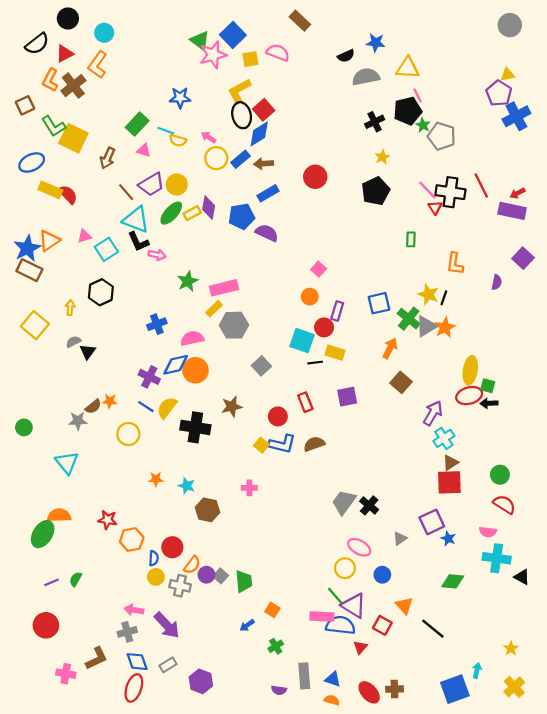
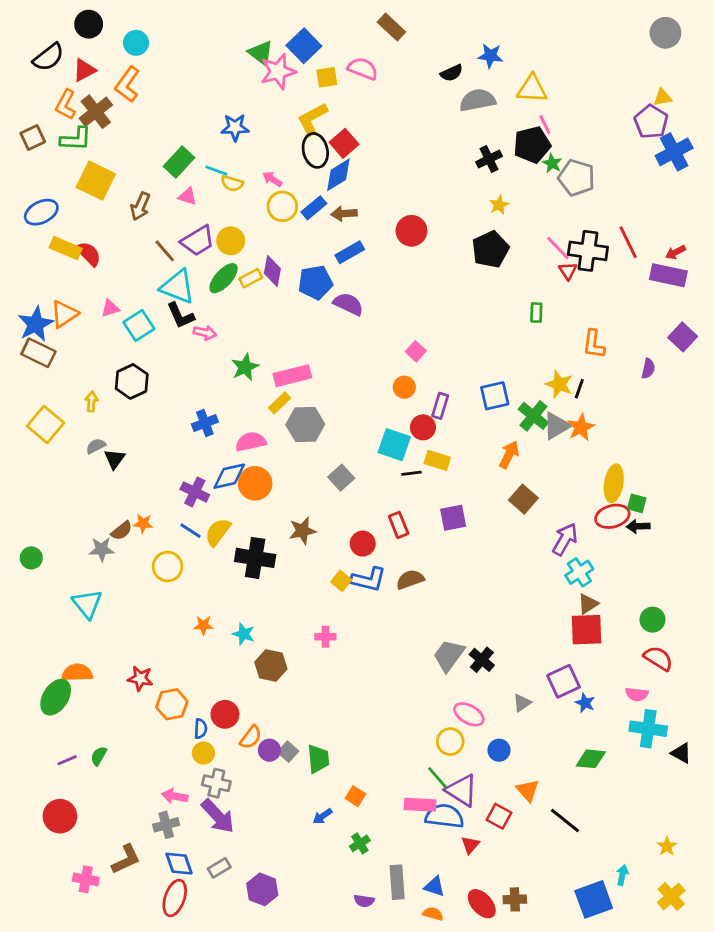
green L-shape: (54, 126) -> (76, 139), moved, turned -55
gray cross: (180, 586) -> (216, 783), moved

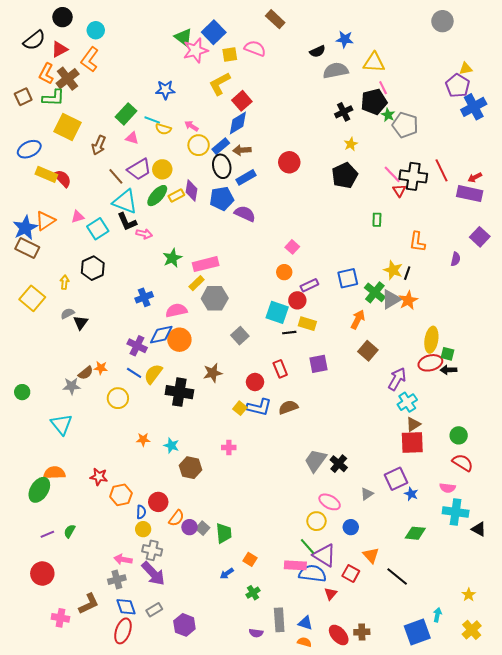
gray circle: (665, 33) -> (442, 21), moved
black ellipse: (315, 150) -> (222, 166), moved
purple rectangle: (440, 406) -> (309, 285), turned 48

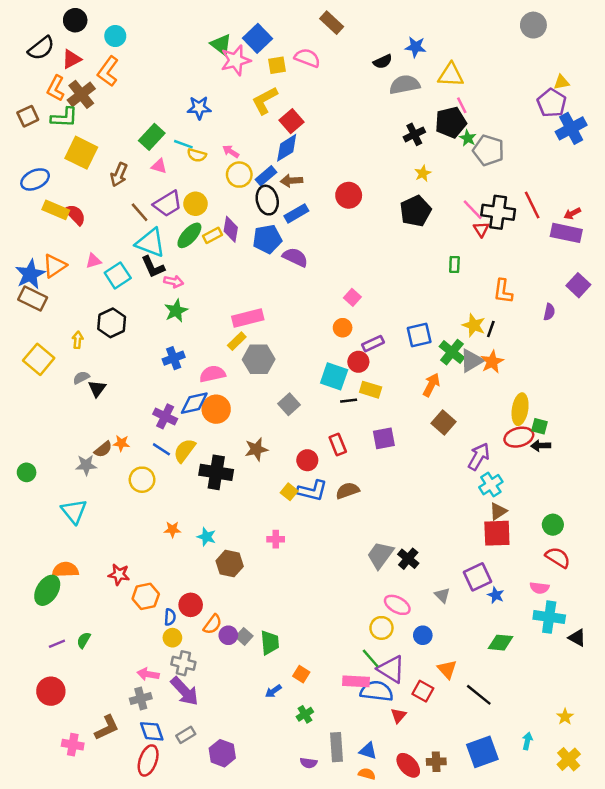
green star: (172, 258) -> (176, 311), moved
gray triangle: (367, 494) -> (442, 595), turned -40
blue square: (417, 632) -> (482, 752), moved

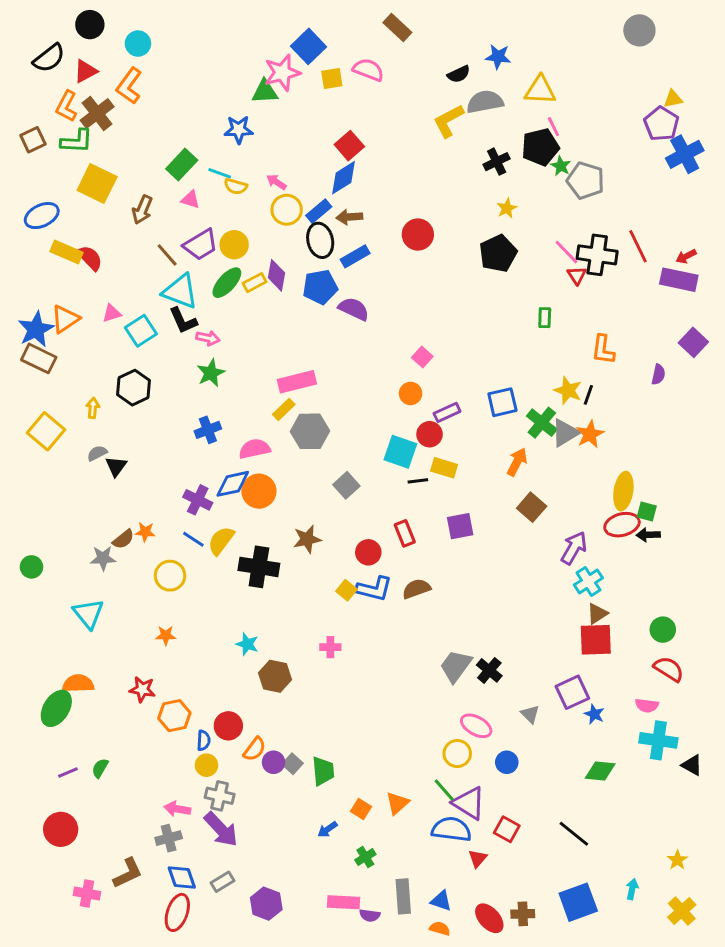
green triangle: (221, 45) -> (265, 92), moved, turned -40
yellow L-shape: (265, 100) -> (448, 121), moved
orange star: (172, 530) -> (166, 635), moved
orange triangle: (447, 669) -> (397, 803), moved, turned 30
pink rectangle: (356, 681) -> (344, 902), moved

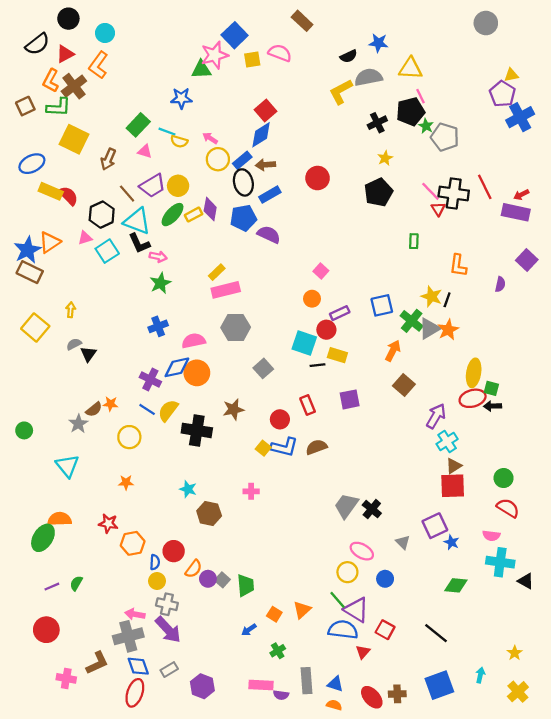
black hexagon: (134, 388) -> (102, 215), moved
yellow rectangle: (284, 409) -> (217, 272), moved
gray star: (103, 558) -> (78, 424), turned -30
gray cross: (169, 838) -> (128, 636), size x1.5

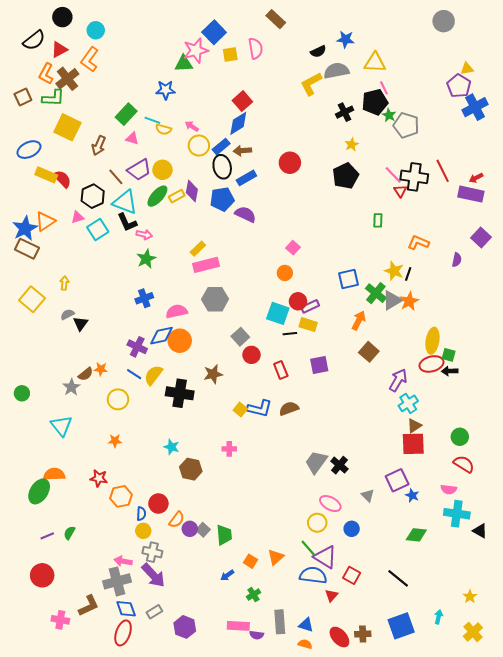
pink semicircle: (280, 53) -> (256, 48), turned 60
orange L-shape: (458, 265) -> (418, 243), turned 105
purple rectangle: (340, 313) -> (310, 306), moved
red circle: (280, 419) -> (251, 355), moved

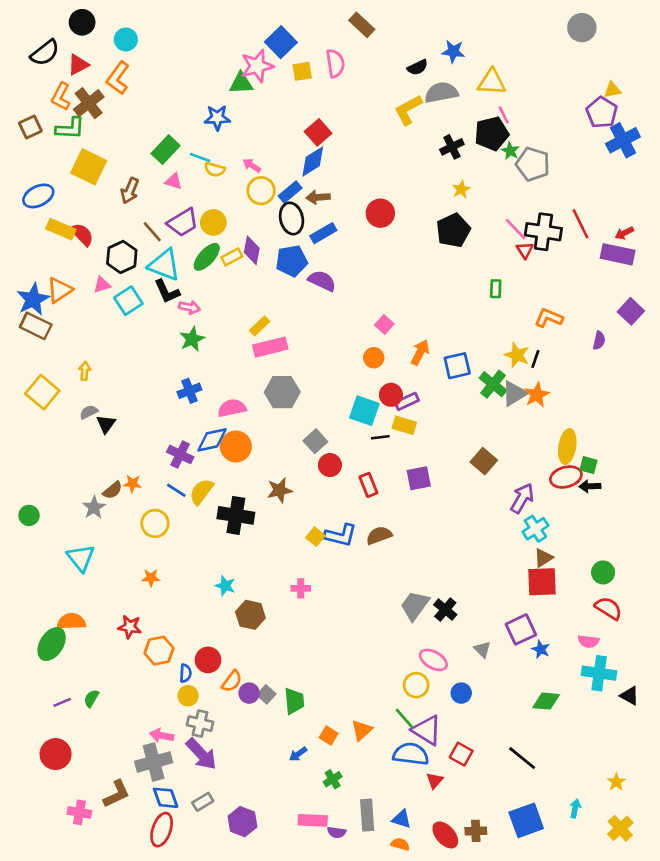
orange arrow: (359, 320) -> (420, 352), moved

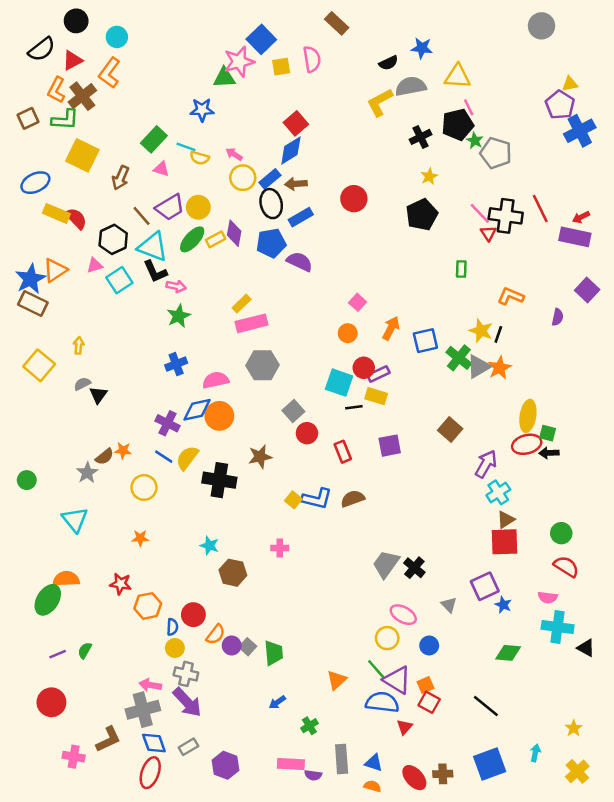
orange square: (329, 736) -> (425, 685), moved, turned 35

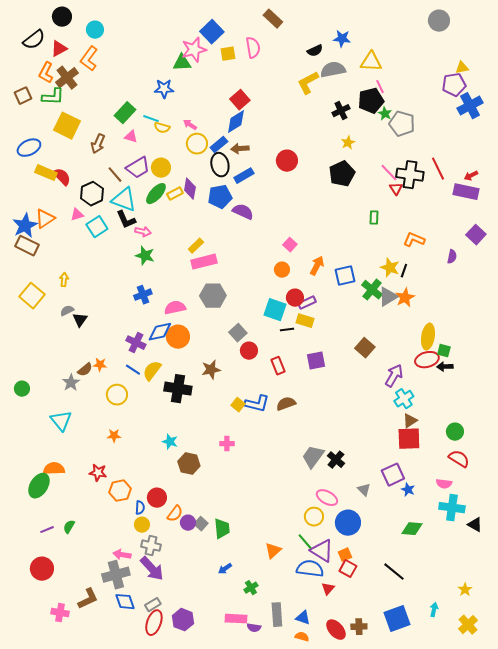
purple pentagon: (560, 105) -> (454, 85), turned 30
green star: (179, 316) -> (145, 256), turned -30
blue circle: (429, 645) -> (348, 523), size x1.6
red ellipse: (150, 773) -> (154, 623), moved

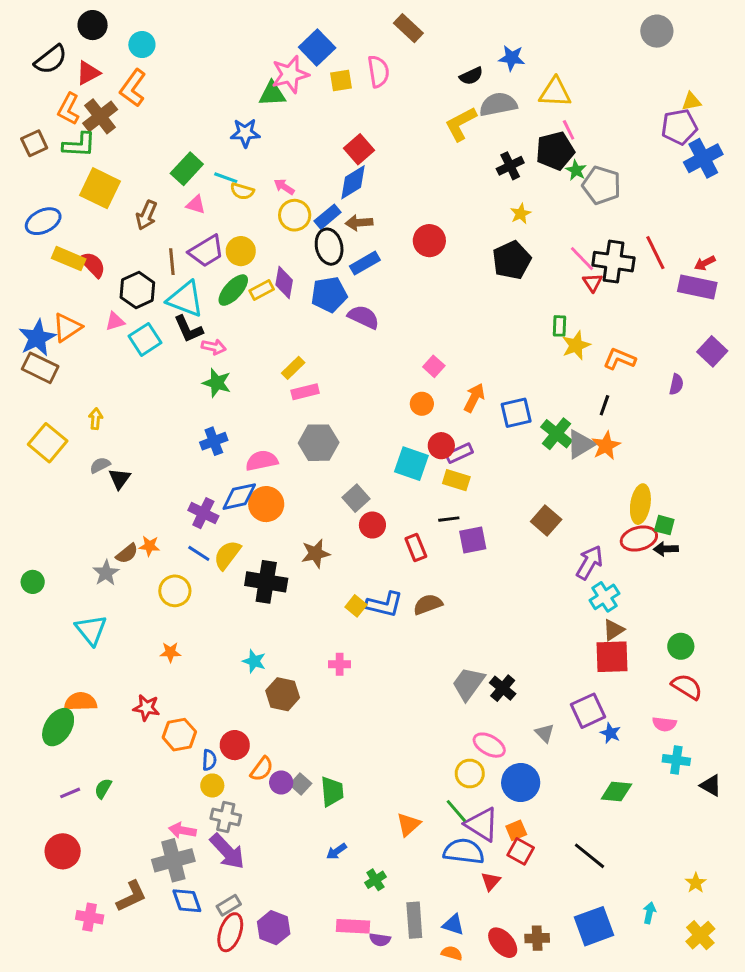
brown line: (115, 175) -> (172, 262), turned 36
pink rectangle: (204, 262) -> (305, 392), size x0.7
yellow star: (390, 268) -> (576, 345), moved, turned 30
black line: (287, 330) -> (449, 519), moved
cyan cross: (452, 508) -> (676, 760), size x0.7

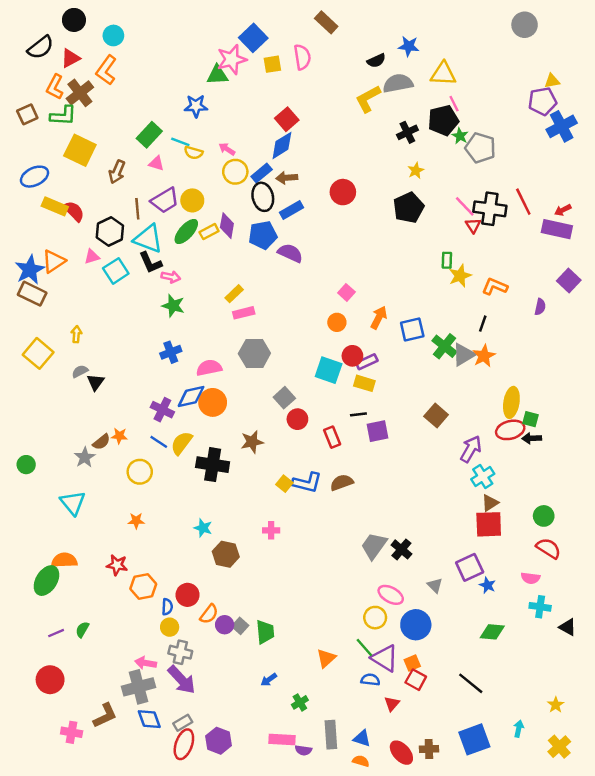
blue semicircle: (464, 851) -> (370, 680), size x0.6

